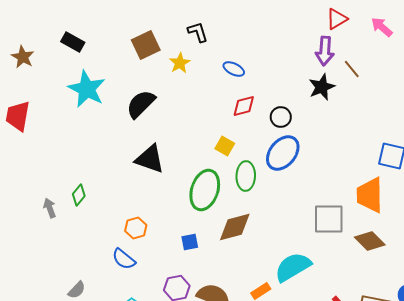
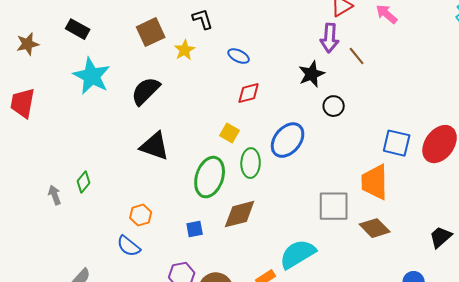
brown star: (23, 57) -> (28, 44), turned 30
black star: (322, 87) -> (312, 74), moved
black circle: (281, 117) -> (334, 106), moved

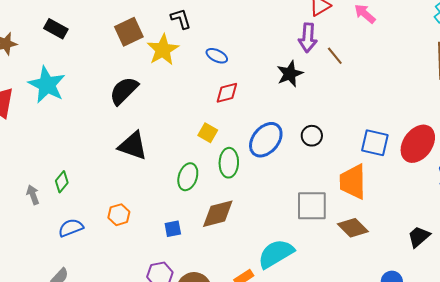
yellow star: (185, 50) -> (163, 50), size x1.5
cyan star: (92, 76) -> (47, 85), moved
black circle: (334, 106) -> (312, 136), moved
green ellipse: (210, 177) -> (188, 177), size x0.7
blue semicircle: (129, 246) -> (71, 228), moved, turned 120

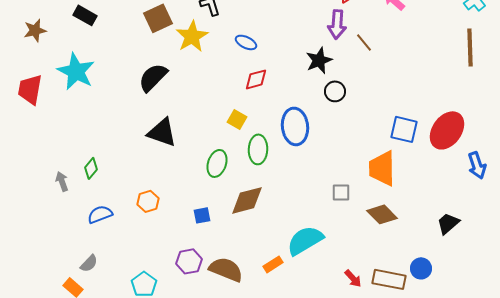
black circle: (312, 136) -> (335, 91), moved
blue ellipse: (266, 140) -> (295, 126), turned -45
gray square: (312, 206) -> (341, 192), size x0.6

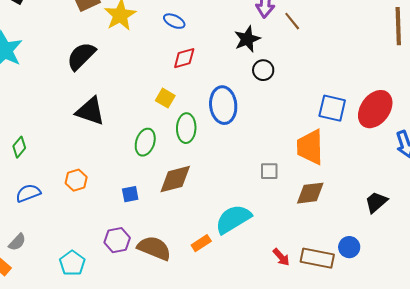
brown diamond: (382, 214) -> (310, 193), turned -52

